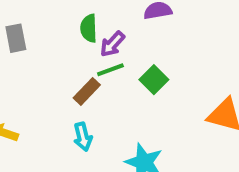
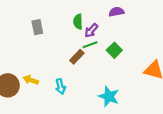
cyan arrow: (83, 137) -> (60, 86), moved

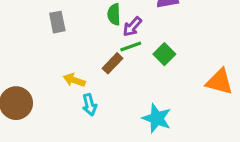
yellow arrow: (31, 80) -> (74, 80), moved

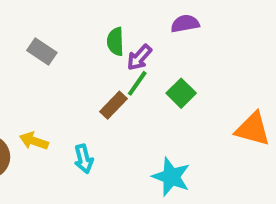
gray rectangle: (57, 22) -> (42, 51), turned -45
green line: (131, 46) -> (137, 83), turned -35
yellow arrow: (74, 80) -> (34, 141), moved

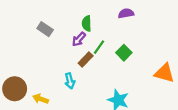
purple arrow: (139, 57) -> (79, 39), moved
yellow arrow: (34, 141) -> (41, 99), moved
cyan arrow: (84, 159) -> (70, 81), moved

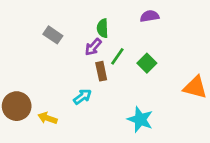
brown rectangle: (86, 60) -> (101, 71), turned -56
cyan arrow: (70, 81) -> (82, 97), turned -112

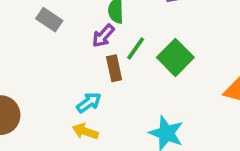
green square: (147, 63) -> (175, 57), size x1.4
yellow arrow: (48, 118) -> (85, 131), moved

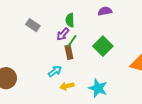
green line: (136, 48) -> (72, 41), moved
yellow arrow: (85, 131) -> (67, 86), moved, turned -32

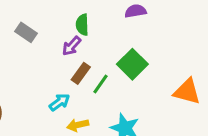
green line: (72, 41) -> (100, 84), moved
brown rectangle: (69, 52) -> (81, 73), turned 48

